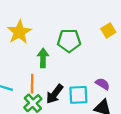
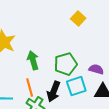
yellow square: (108, 30) -> (78, 18), moved
green pentagon: (69, 41) -> (66, 64), moved

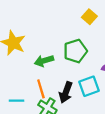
green arrow: (33, 60) -> (44, 61), turned -90
green pentagon: (66, 64) -> (75, 51), moved

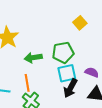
cyan square: (89, 86) -> (67, 73), moved
black arrow: (66, 92) -> (70, 88), moved

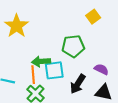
green arrow: (33, 58) -> (41, 61), moved
cyan square: (67, 73) -> (54, 70), moved

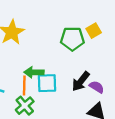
green pentagon: (73, 46) -> (72, 39), moved
black arrow: (78, 84) -> (81, 81), moved

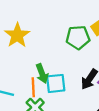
green arrow: (34, 72) -> (42, 74), turned -108

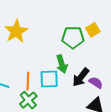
green arrow: (42, 74) -> (62, 64), moved

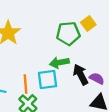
green arrow: (62, 64) -> (59, 63), turned 102
black arrow: (81, 77) -> (81, 74), turned 120

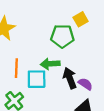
yellow square: (88, 23) -> (81, 19), moved
orange line: (26, 84) -> (16, 68), moved

